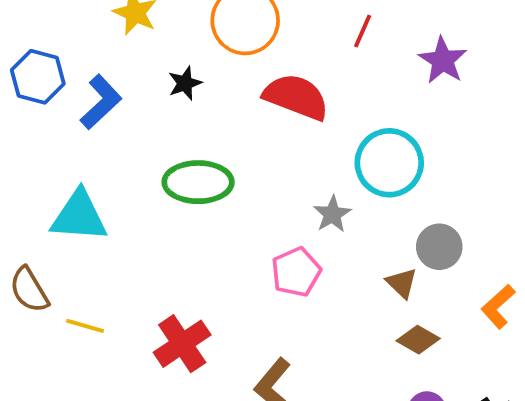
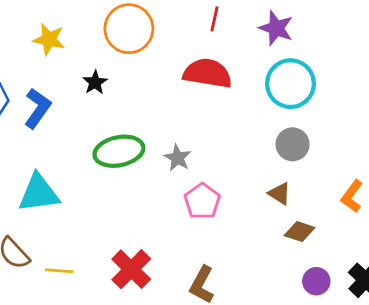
red semicircle: (296, 97) -> (208, 73), moved
cyan circle: (389, 163) -> (291, 84), moved
gray star: (332, 214) -> (178, 158), moved
gray circle: (439, 247) -> (293, 144), moved

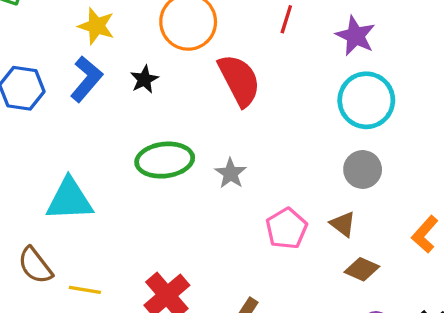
red semicircle: (208, 73) -> (239, 80), moved, turned 48
blue L-shape: (38, 108) -> (86, 79), moved
pink pentagon: (202, 201) -> (287, 228), moved

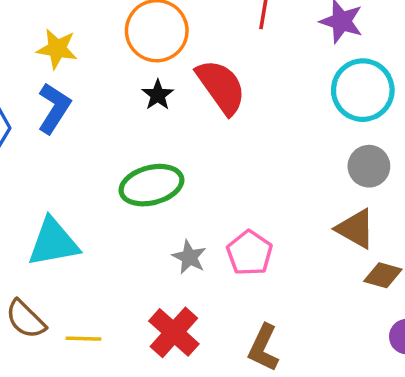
black star: (144, 79) -> (158, 95), moved
gray star: (231, 173) -> (189, 257), moved
brown triangle: (343, 224) -> (355, 229), size x1.4
pink pentagon: (287, 228) -> (250, 253), moved

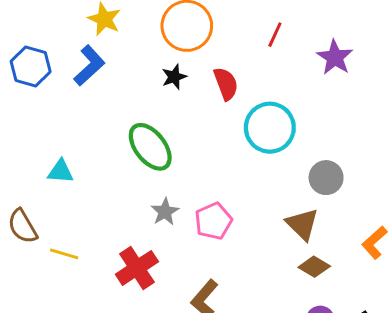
red semicircle: (221, 87) -> (226, 84), size x0.7
cyan circle: (363, 90) -> (270, 128), moved
green ellipse: (151, 185) -> (150, 147), turned 51
cyan triangle: (53, 242) -> (61, 171), size x0.6

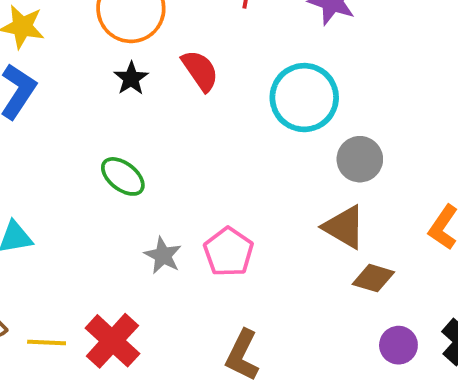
cyan circle: (270, 128) -> (304, 98), moved
green ellipse: (150, 147) -> (123, 176), size x0.7
red cross: (137, 268) -> (112, 341), moved

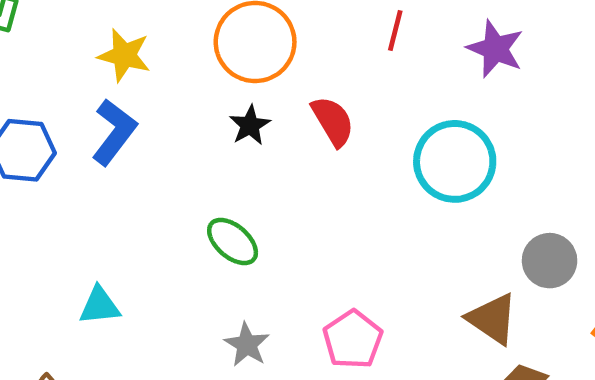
gray circle: (360, 159) -> (550, 261), moved
gray star: (163, 255) -> (247, 345), moved

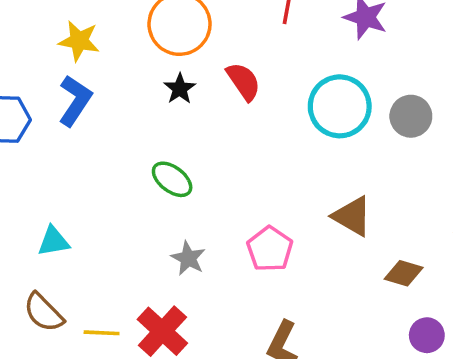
gray circle: (550, 261) -> (411, 116), moved
cyan triangle: (100, 306) -> (53, 241), moved
brown triangle: (492, 319) -> (352, 216), moved

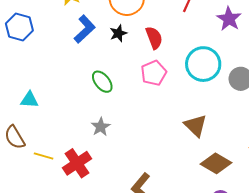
blue L-shape: (75, 101) -> (85, 29), moved
pink pentagon: (270, 249) -> (154, 73), moved
brown diamond: (404, 273) -> (216, 163), size x1.4

